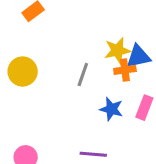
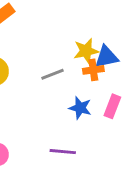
gray line: (83, 74) -> (53, 74), turned 50

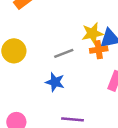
blue star: (80, 108) -> (55, 82), moved

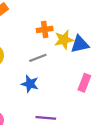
orange cross: (99, 50) -> (45, 29), moved

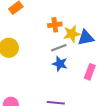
gray line: (38, 58) -> (59, 48), moved
blue star: (30, 84) -> (60, 64), moved

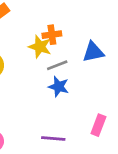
yellow star: (72, 34) -> (40, 47), moved, turned 30
pink rectangle: (90, 72) -> (98, 125), moved

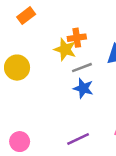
purple line: (53, 139) -> (78, 139), turned -30

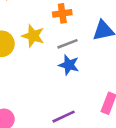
yellow star: (65, 49) -> (33, 36), moved

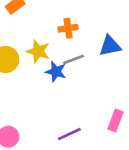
blue star: (69, 65) -> (56, 72), moved

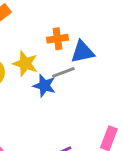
blue triangle: (110, 46) -> (82, 52), moved

